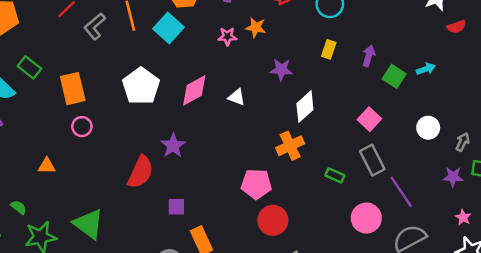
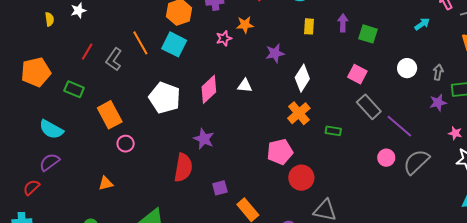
green rectangle: (29, 67) -> (74, 89), moved
cyan arrow: (426, 69) -> (422, 24), moved
green rectangle: (335, 175) -> (333, 131), moved
pink circle: (366, 218) -> (386, 158), moved, size x0.7

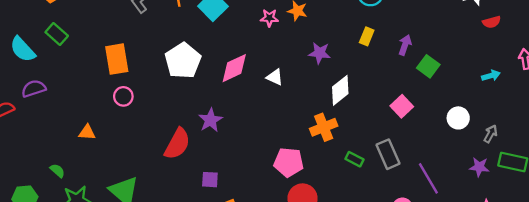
green rectangle: (74, 89) -> (57, 34), moved
gray rectangle: (369, 107) -> (388, 154), moved
cyan semicircle: (51, 129) -> (23, 49), moved

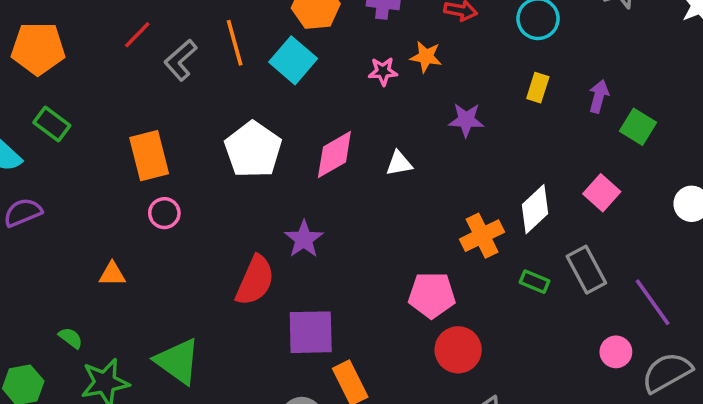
white triangle: (275, 77) -> (399, 163), turned -30
white diamond: (340, 90) -> (535, 209), moved
purple square: (210, 180) -> (311, 332), size x1.8

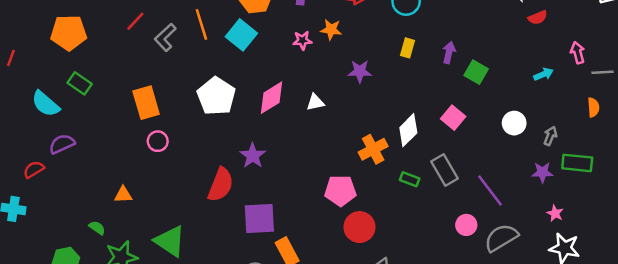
orange triangle: (112, 274) -> (123, 195), moved

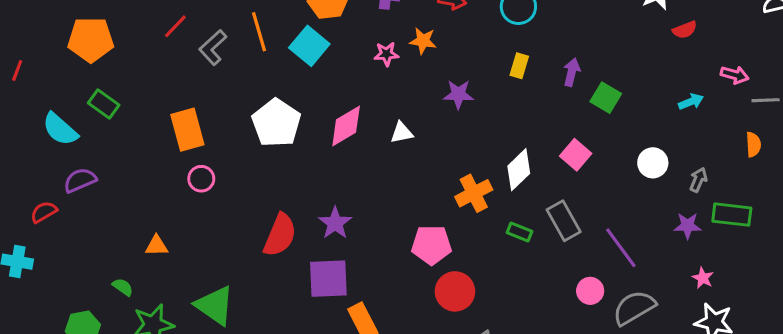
pink arrow: (578, 53) -> (735, 75), turned 120
purple star: (253, 156) -> (335, 223), moved

